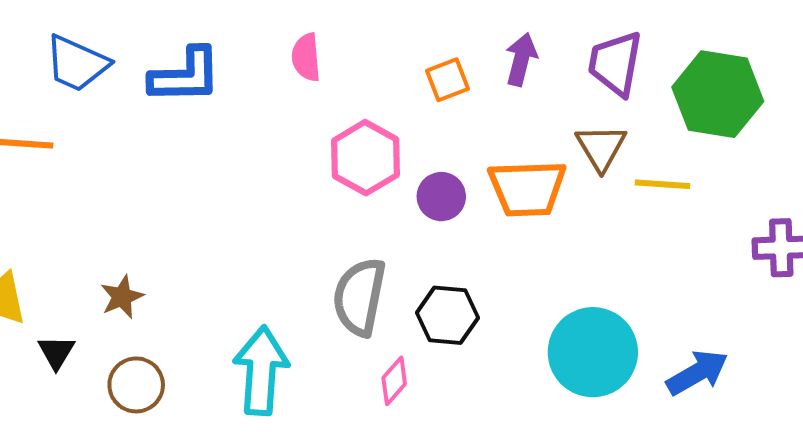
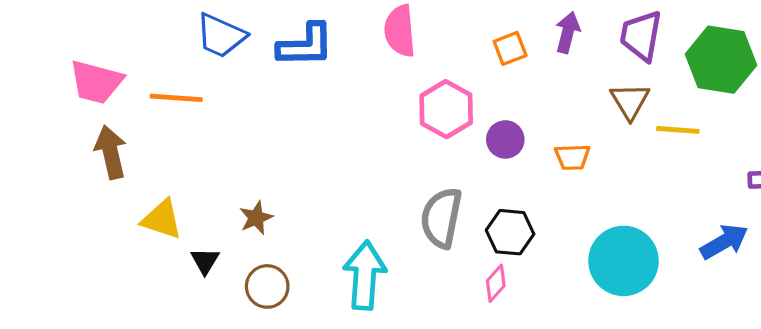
pink semicircle: (306, 57) -> (400, 31), size x1.4
orange trapezoid: (527, 188) -> (572, 157), moved, size x0.6
blue arrow: (697, 373) -> (724, 242), moved
pink diamond: (394, 381) -> (496, 283), moved

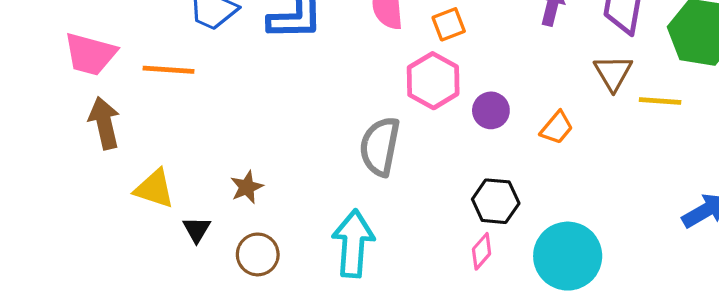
orange square: (510, 48) -> (449, 24), moved
orange trapezoid: (572, 157) -> (557, 128), turned -48
gray semicircle: (441, 218) -> (380, 146), moved
cyan circle: (624, 261) -> (568, 256), moved

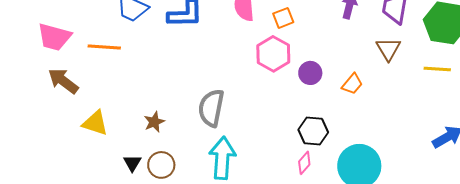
yellow line: (660, 101) -> (437, 69), moved
brown arrow: (104, 123) -> (63, 81), turned -40
gray semicircle: (380, 146) -> (211, 108), moved
black triangle: (197, 229) -> (132, 163), moved

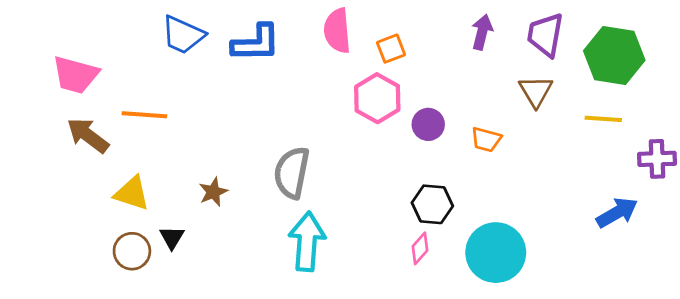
orange line: (104, 47) -> (144, 115), moved
orange trapezoid: (352, 84) -> (486, 140), turned 65
black triangle: (132, 163) -> (172, 237), moved
brown circle: (161, 165) -> (132, 251), moved

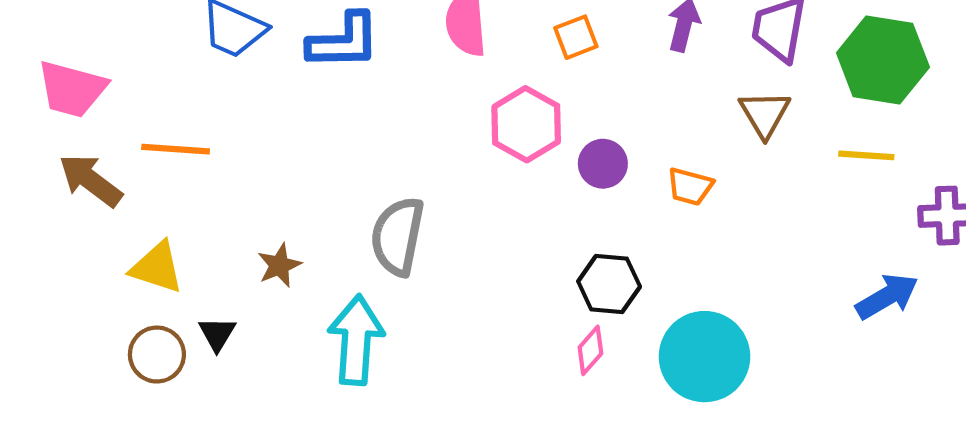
orange square: (391, 49) -> (576, 37), moved
cyan arrow: (307, 242) -> (356, 340), moved

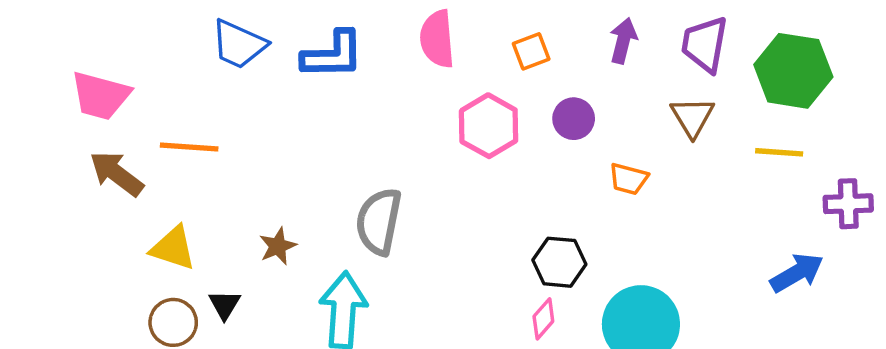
purple circle: (603, 164) -> (574, 119), moved

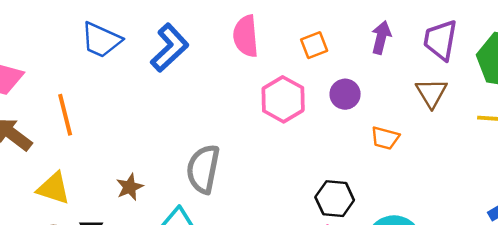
blue L-shape: (333, 55) -> (170, 48), turned -42
orange line: (189, 147) -> (65, 115), turned 72

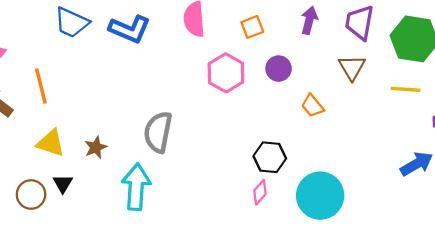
blue L-shape: (170, 48) -> (130, 29), turned 66
orange trapezoid: (385, 138) -> (312, 106), turned 35
yellow triangle: (54, 188) -> (51, 143), moved

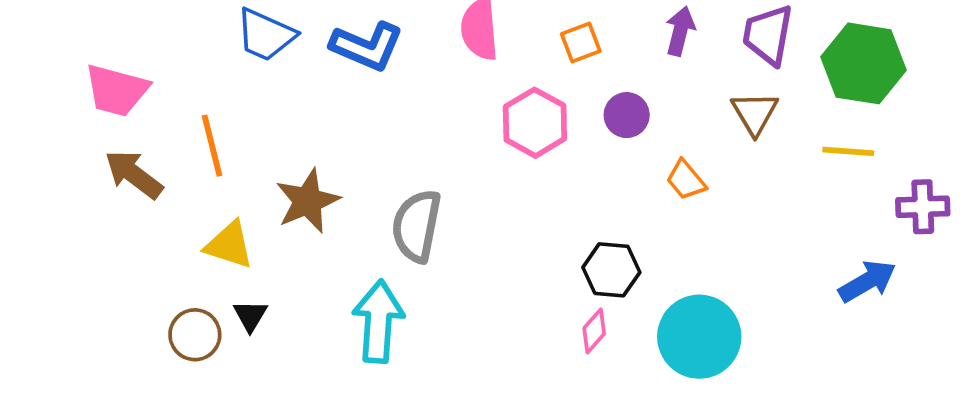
brown star: (96, 147) -> (308, 201), moved, size x1.6

